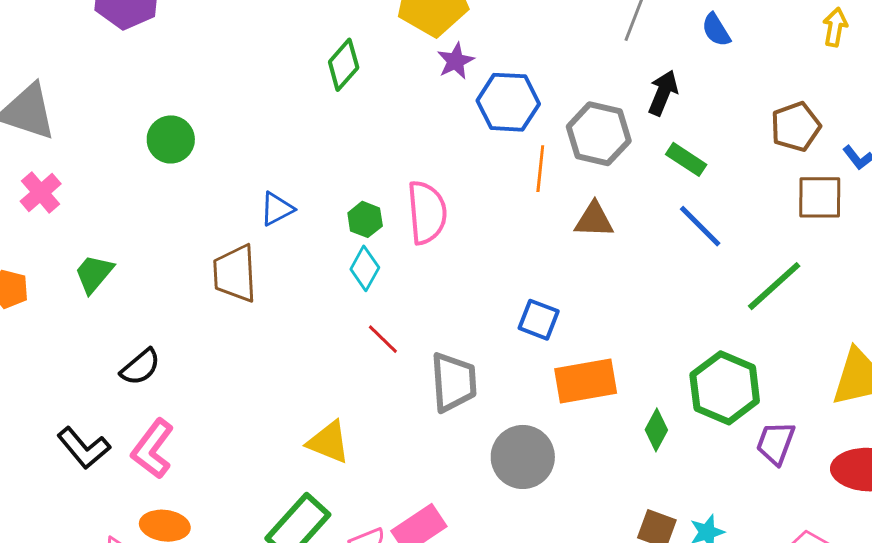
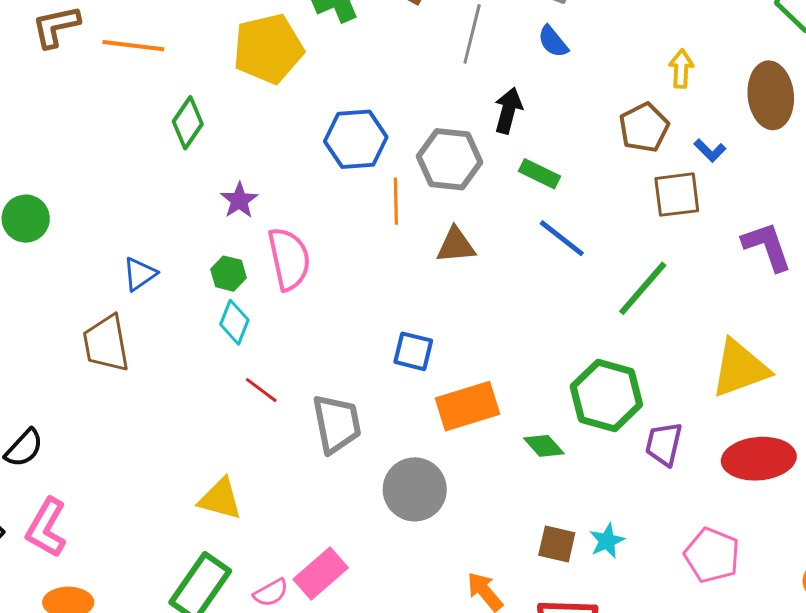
yellow arrow: (835, 27) -> (681, 69), moved
purple star: (456, 61) -> (239, 200), moved
green diamond: (656, 430) -> (544, 446), turned -63

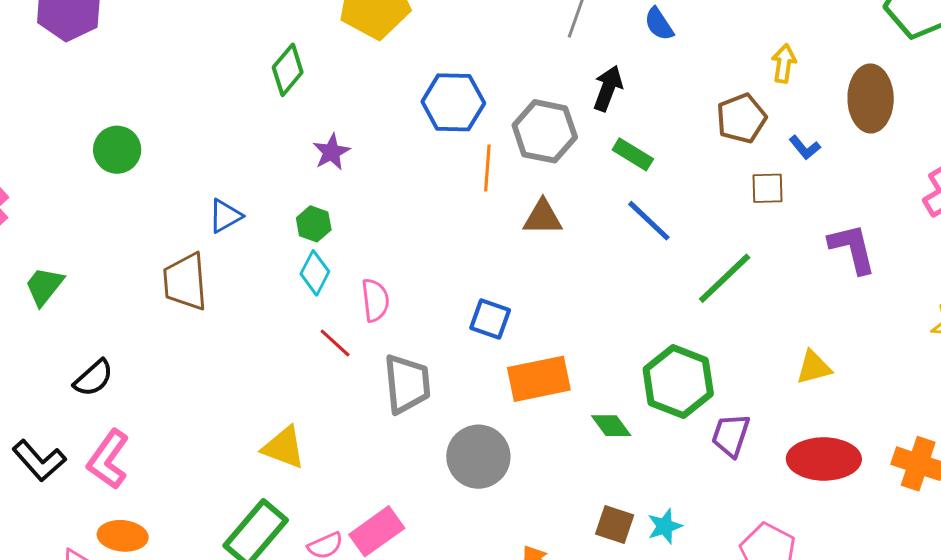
brown square: (677, 195) -> (768, 188), size x0.7
pink semicircle: (289, 259) -> (375, 300), moved, size x0.7
yellow triangle: (740, 368) -> (814, 367), size x0.6

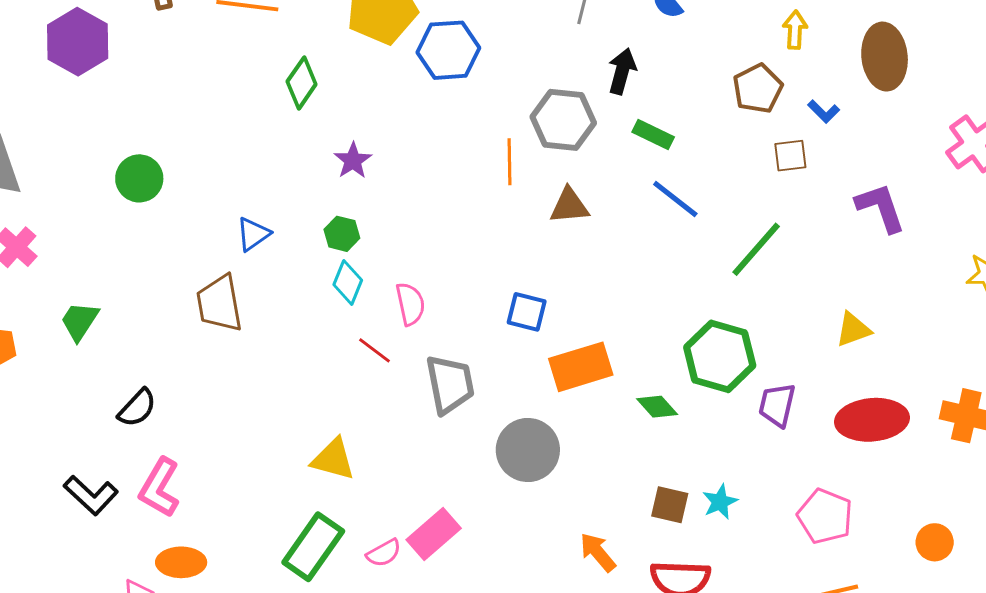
blue hexagon: (453, 102) -> (448, 50), moved

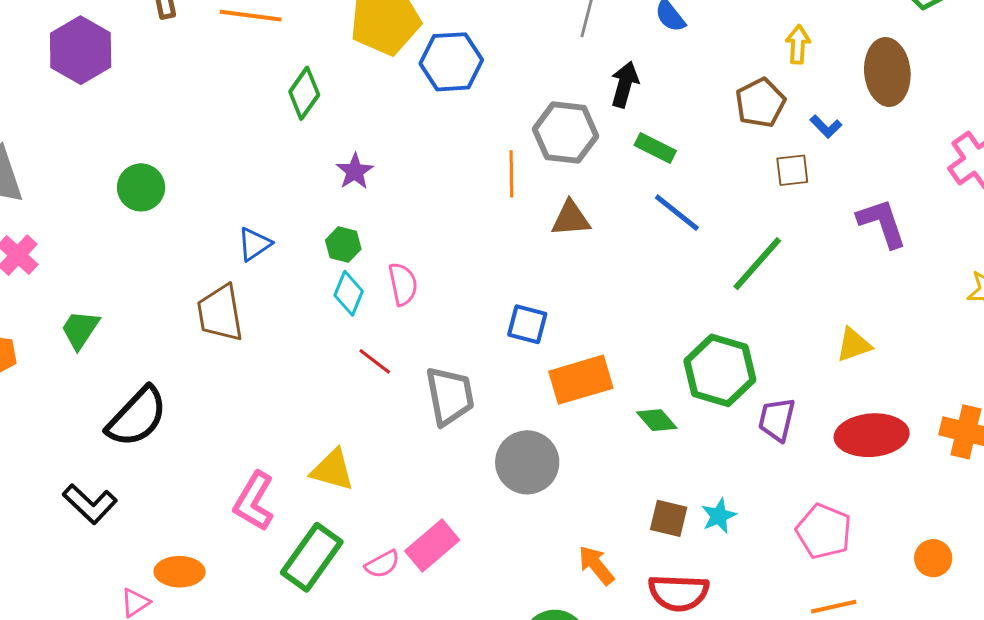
pink semicircle: (410, 304) -> (403, 284), moved
black semicircle: (137, 408) -> (137, 417), size x1.6
pink L-shape: (159, 488) -> (254, 501), moved

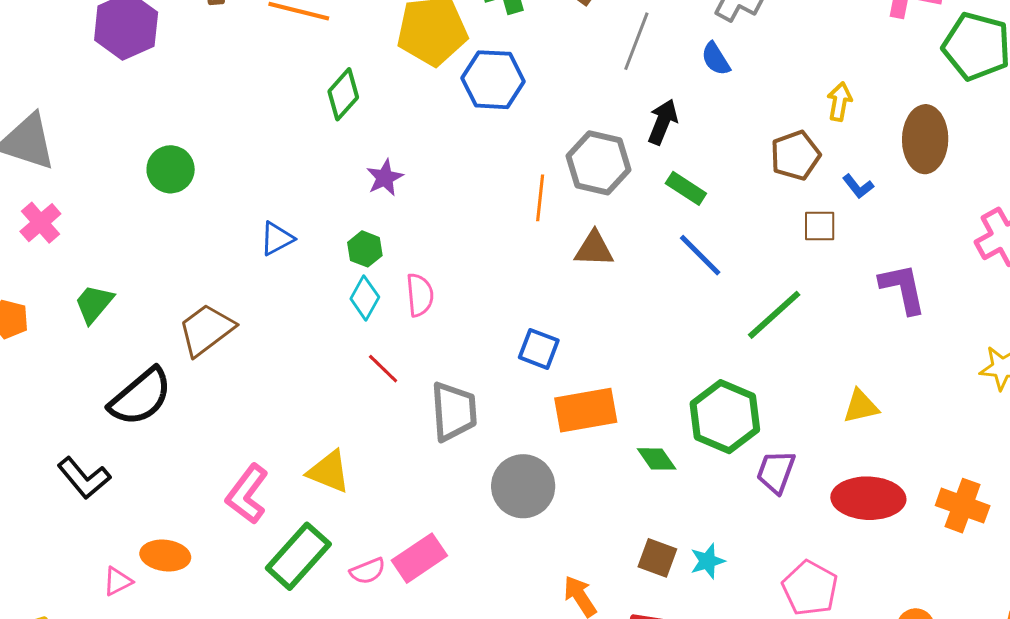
brown trapezoid: (220, 313) -> (206, 330), moved, turned 56

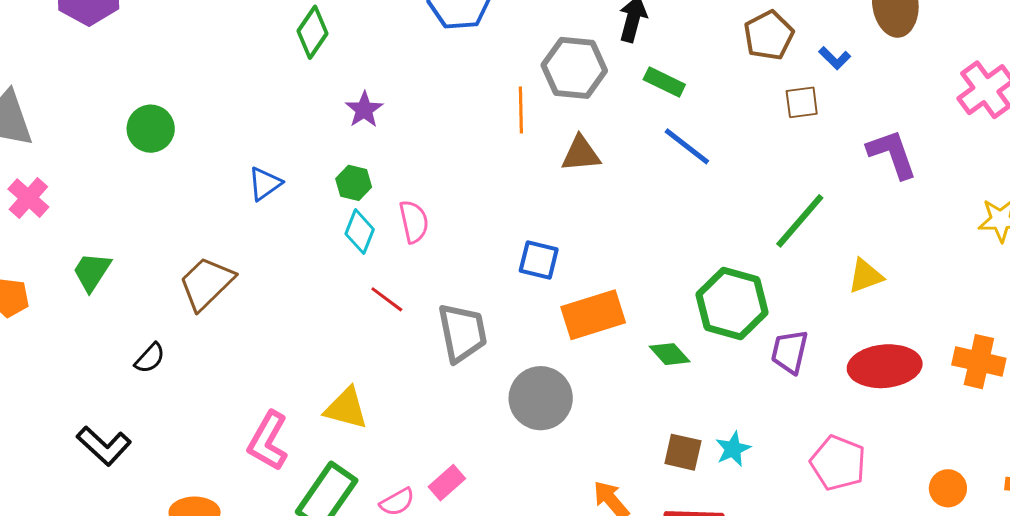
green line: (774, 315) -> (800, 221), moved
black semicircle: (141, 397) -> (150, 358), size x0.5
pink rectangle: (419, 558) -> (447, 483), size x0.7

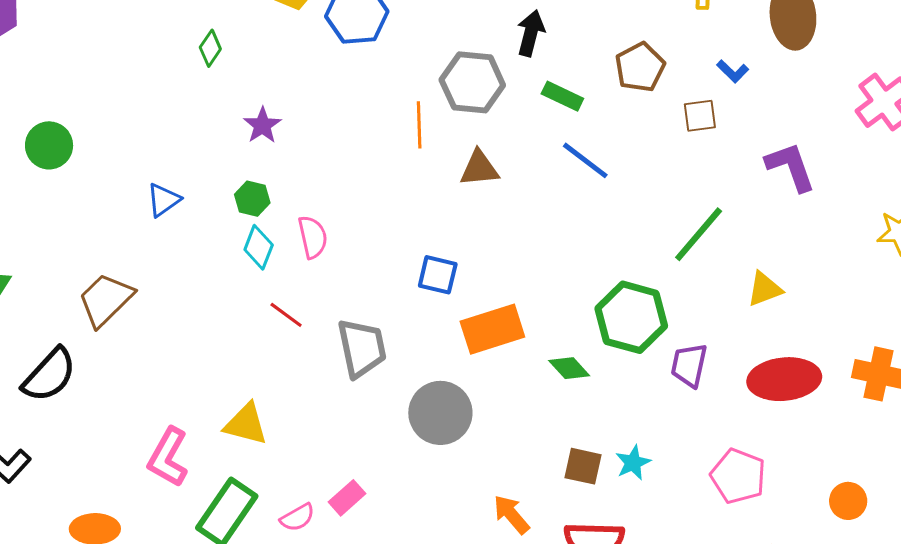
green diamond: (312, 32) -> (210, 48), size x0.7
brown pentagon: (769, 35) -> (640, 67), moved
black semicircle: (150, 358) -> (49, 375), size x1.8

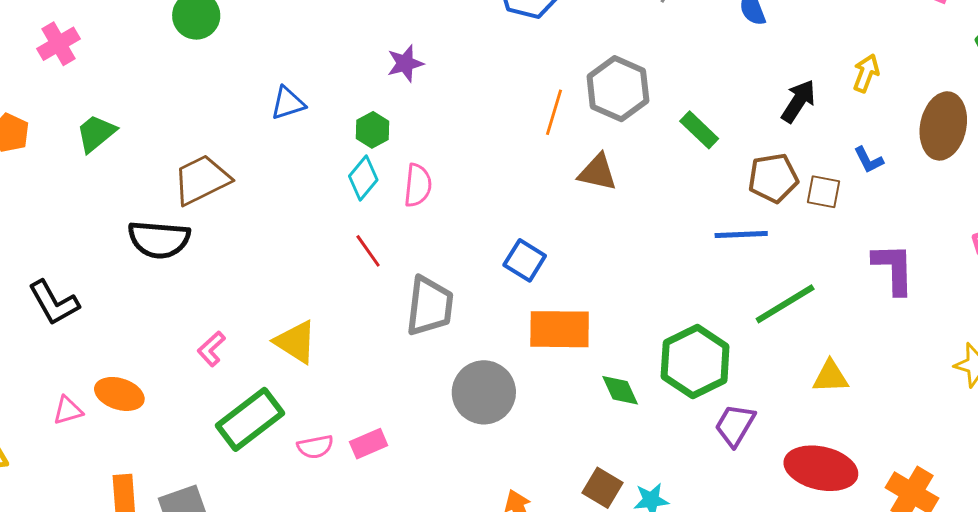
black arrow: (531, 33) -> (798, 101), moved
brown pentagon: (640, 67) -> (773, 178), moved
blue line: (585, 160) -> (741, 234), moved, turned -58
black semicircle: (49, 375) -> (159, 239), moved, turned 34
pink L-shape: (168, 457) -> (211, 349), size x0.6

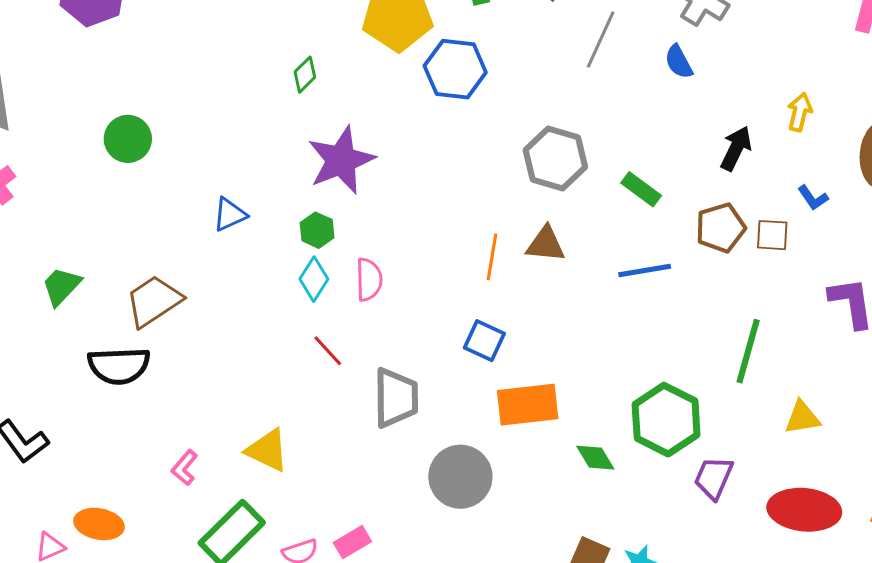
purple star: (405, 63) -> (341, 160), size x1.8
orange line: (554, 112) -> (492, 257), moved
green trapezoid: (96, 133) -> (61, 286), moved
blue line: (741, 234) -> (645, 271), moved
green line: (785, 304) -> (748, 351), turned -36

